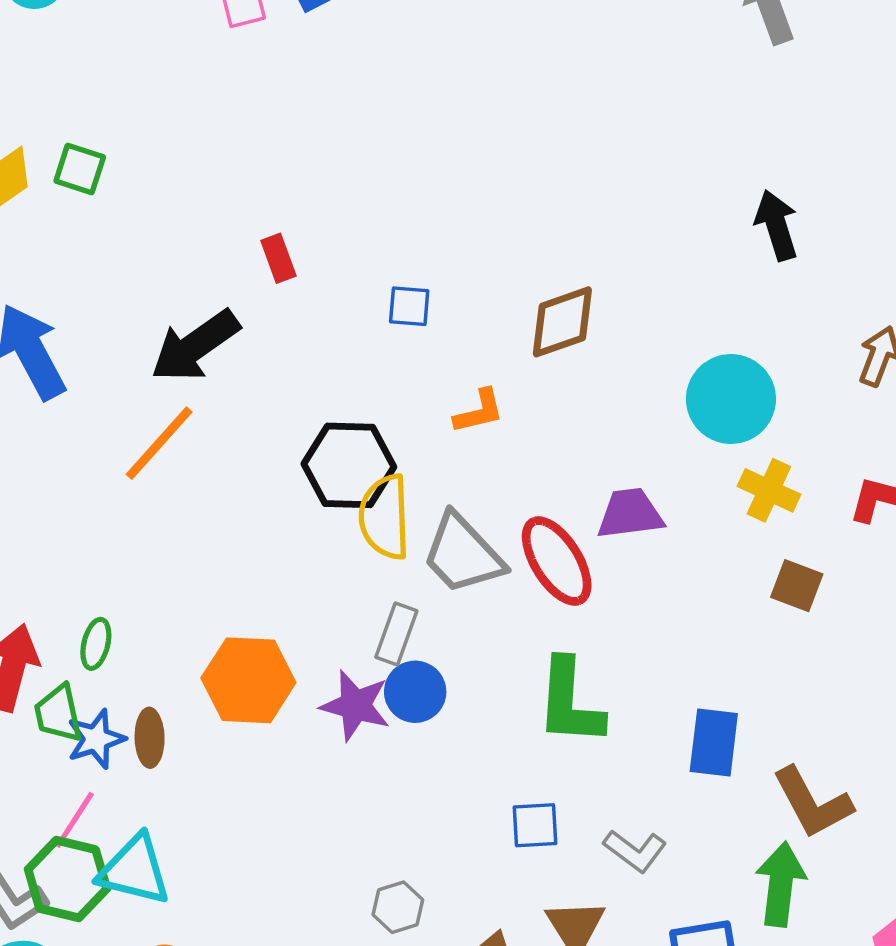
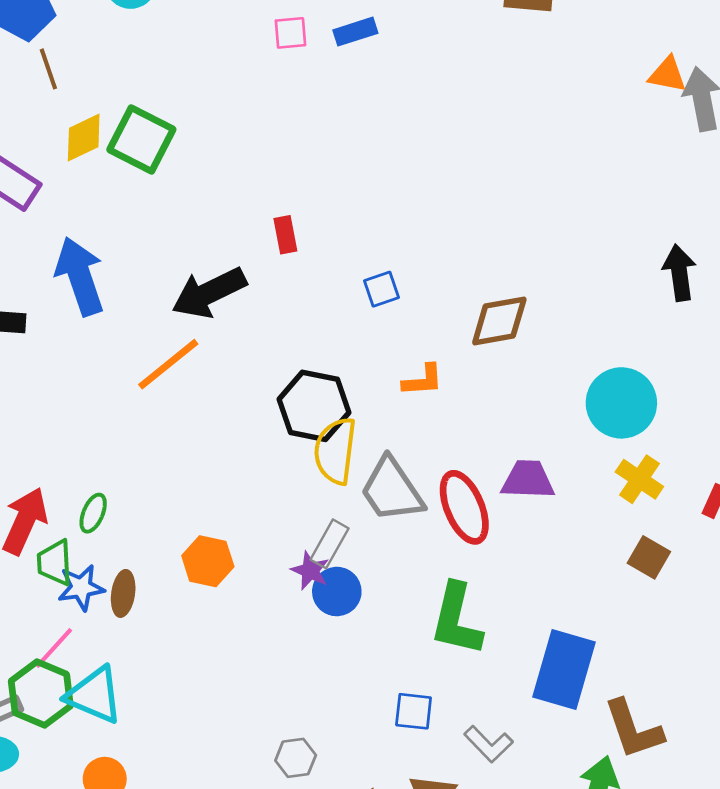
green square: (80, 169) -> (141, 140), size x1.6
blue square: (409, 306) -> (382, 289), turned -33
orange hexagon: (248, 680) -> (208, 561), size x0.7
purple star: (355, 705) -> (310, 571), moved, size x0.7
blue rectangle: (714, 743) -> (564, 670), size x1.4

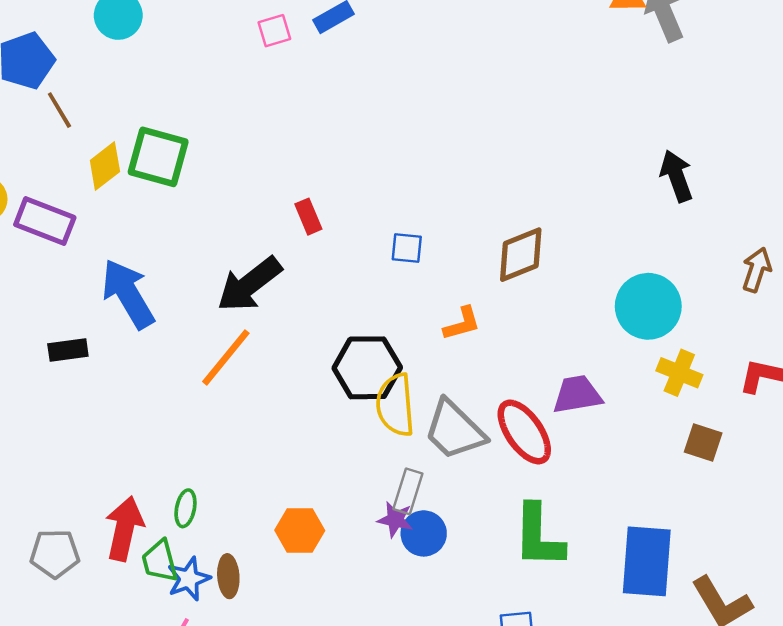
blue square: (382, 289) -> (407, 248), turned 36

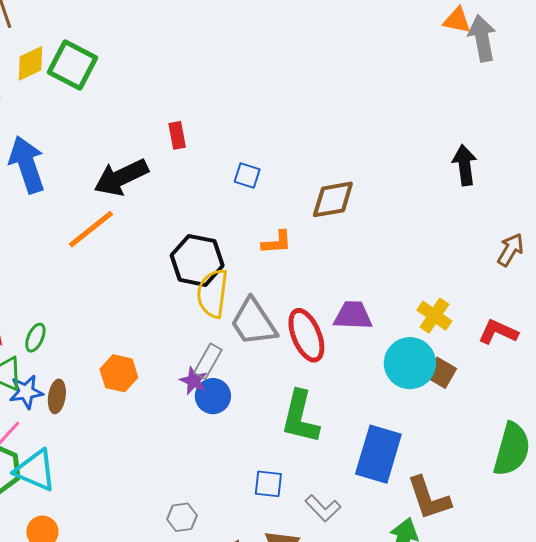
cyan circle: (648, 306) -> (410, 363), moved

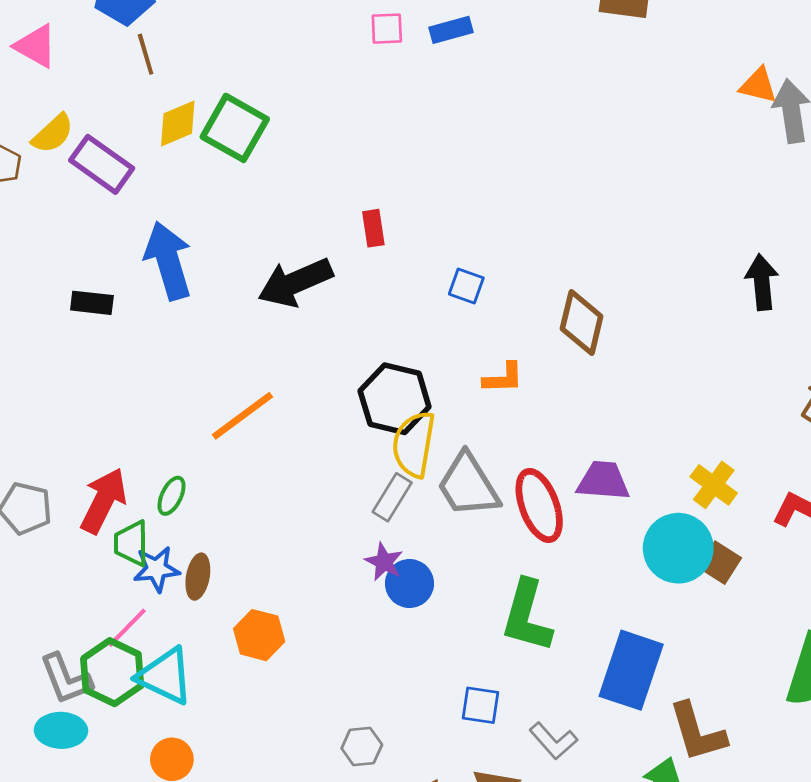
brown diamond: (333, 199) -> (582, 322), turned -69
orange line: (91, 229) -> (242, 416), moved
gray rectangle: (208, 361) -> (392, 497), moved
orange hexagon: (119, 373) -> (259, 635), moved

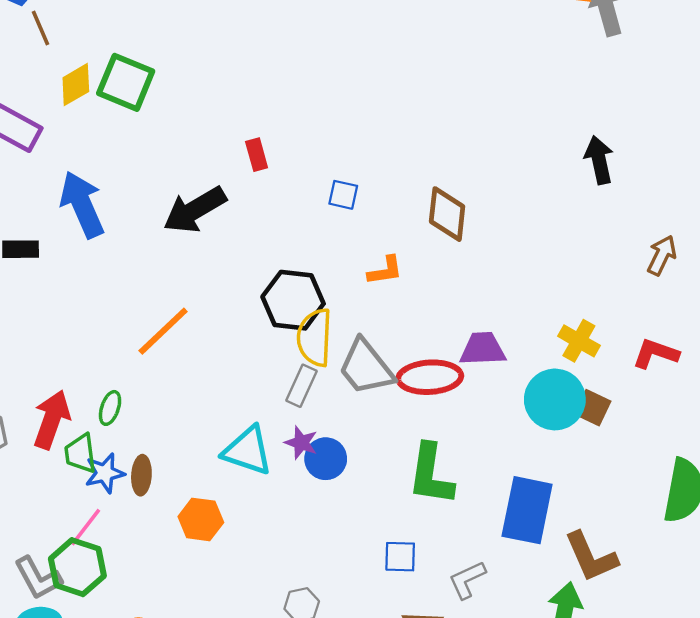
red ellipse: (539, 505) -> (430, 377), turned -66
cyan triangle: (165, 676) -> (248, 451), moved
gray L-shape: (553, 741) -> (467, 580), turned 114

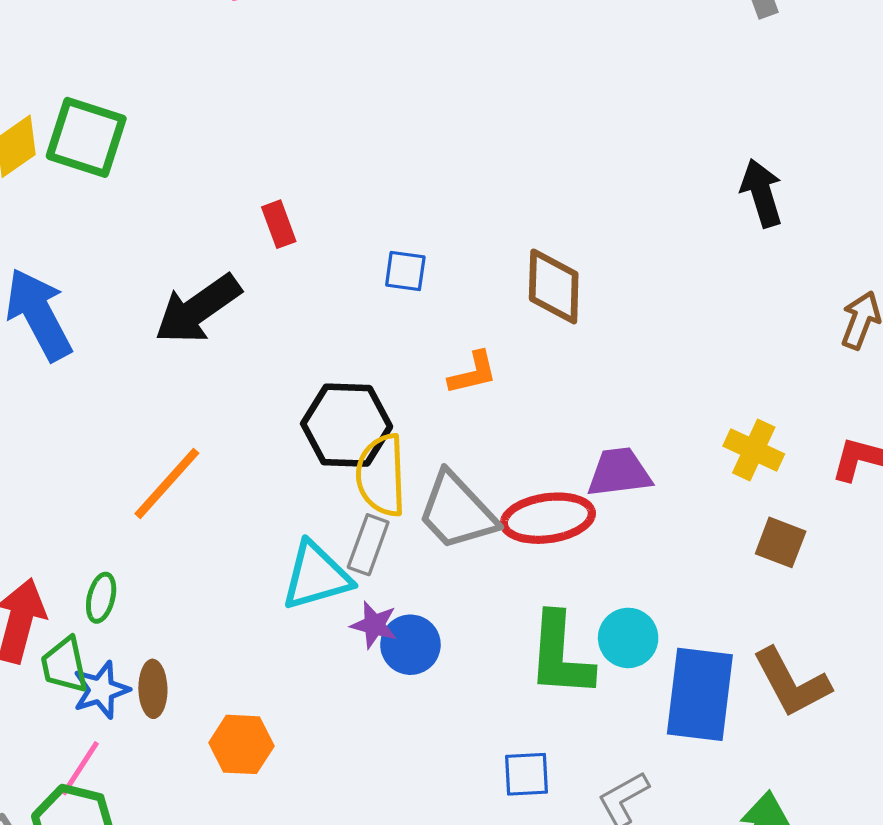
cyan circle: (555, 399) -> (628, 638), moved, size x0.7
cyan triangle: (248, 451) -> (316, 576), moved, turned -30
brown L-shape: (591, 557) -> (792, 683), moved

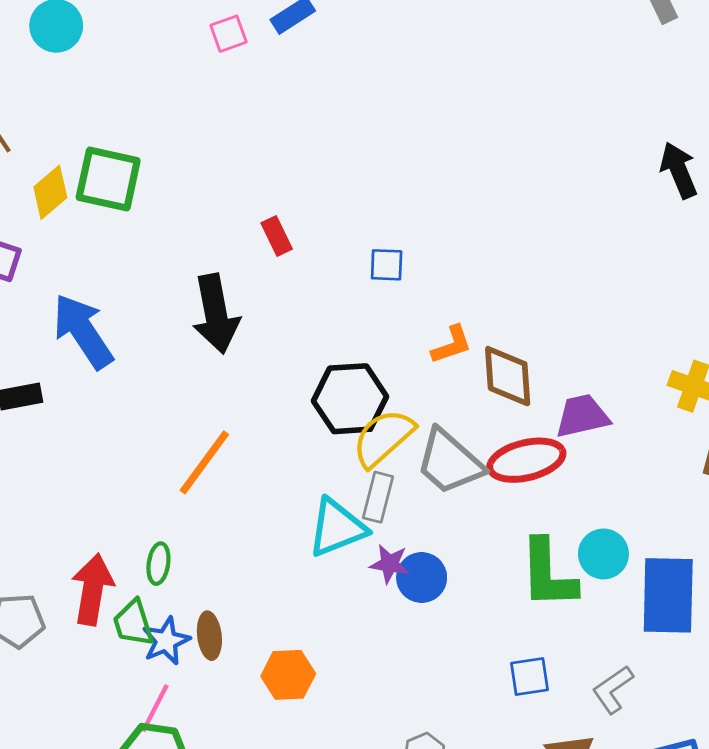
brown diamond: (554, 286) -> (508, 376), moved
black arrow: (198, 309) -> (216, 314), turned -60
yellow semicircle: (381, 475) -> (383, 438), turned 56

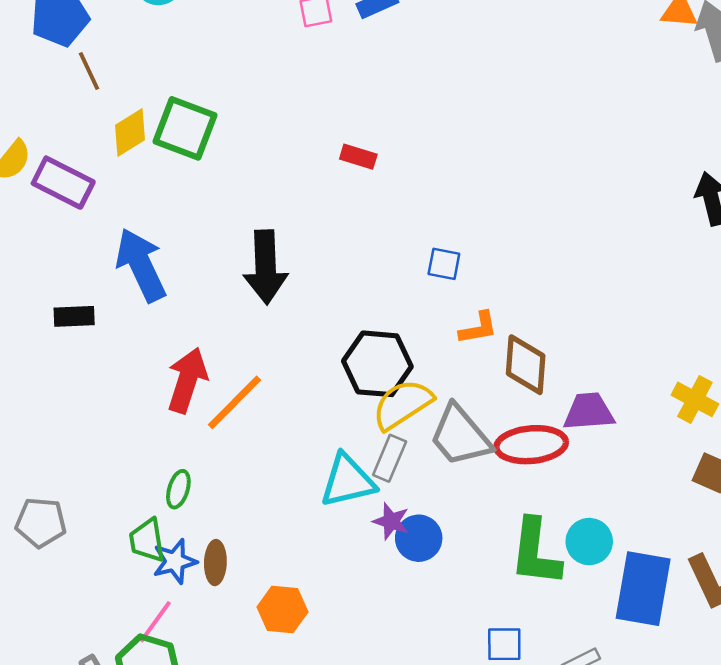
red rectangle: (277, 236) -> (358, 157), moved, turned -56
blue square: (387, 265) -> (444, 264), moved
red arrow: (93, 589) -> (187, 380), moved

